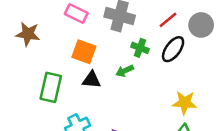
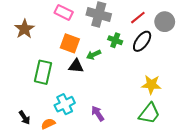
brown star: (28, 34) -> (24, 29), turned 30
green arrow: (125, 71) -> (94, 55), moved

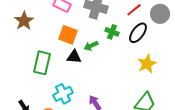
yellow star: (151, 85) -> (147, 64), moved, turned -30

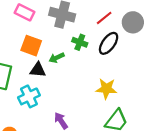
yellow star: (147, 64) -> (106, 89), moved, turned 30
cyan cross: (63, 94) -> (29, 96), moved

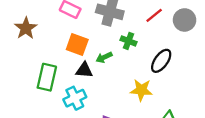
black ellipse: (109, 43) -> (161, 61), moved
yellow star: (106, 89) -> (141, 90), moved

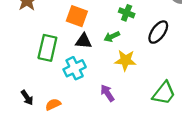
green arrow: (104, 57) -> (112, 37), moved
yellow star: (141, 90) -> (125, 60), moved

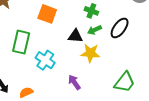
green arrow: (112, 37) -> (94, 30), moved
black triangle: (84, 41) -> (75, 36), moved
cyan cross: (75, 68) -> (45, 60), turned -30

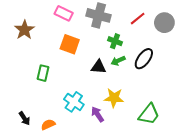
green rectangle: (21, 42) -> (43, 73), size x0.7
yellow star: (90, 53) -> (114, 98), moved
cyan cross: (45, 60) -> (74, 102), moved

